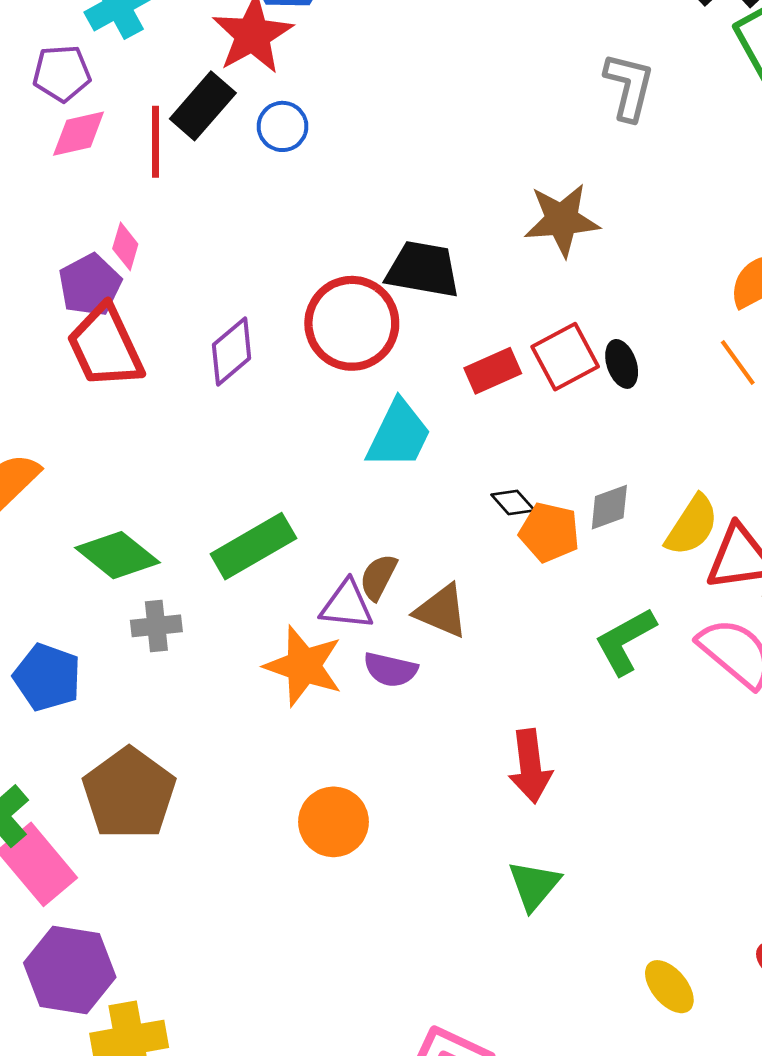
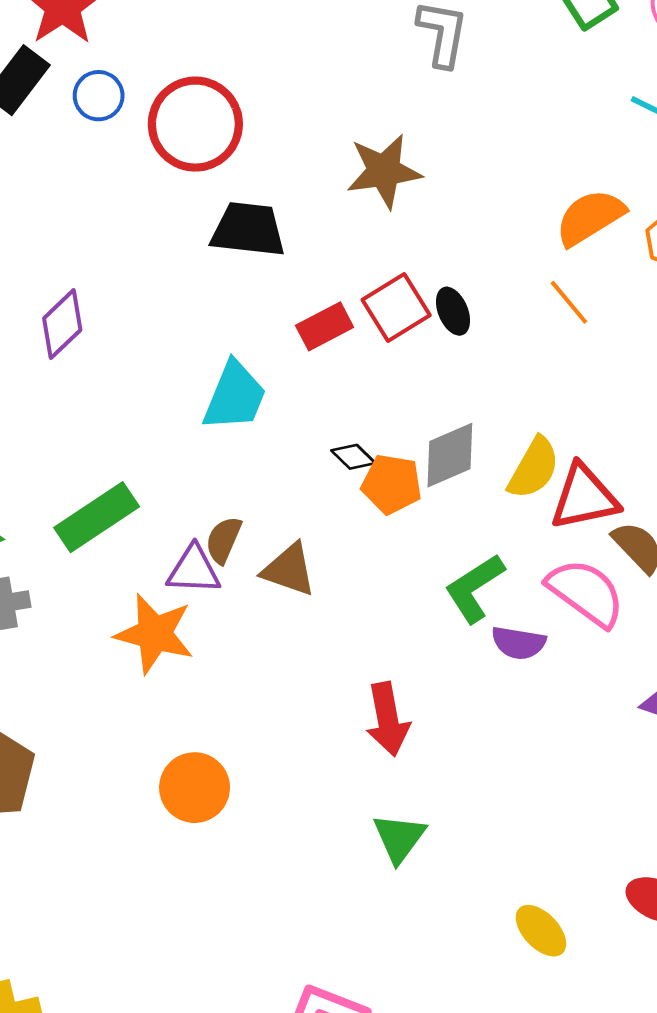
red circle: (352, 323) -> (195, 124), moved
gray diamond: (609, 507) -> (450, 455), size x1.4
purple semicircle: (390, 670) -> (519, 643), moved

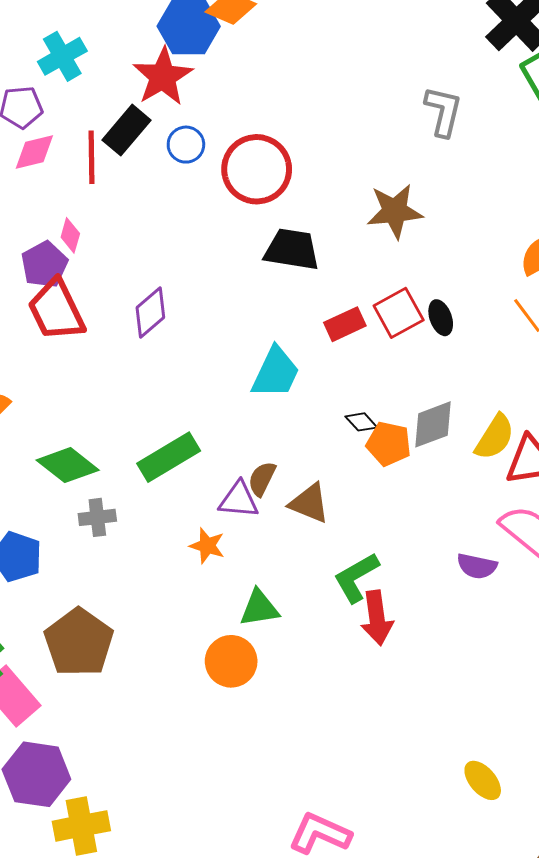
green L-shape: (475, 588) -> (356, 577), moved
orange star: (154, 634) -> (207, 546), size x0.6
green triangle: (399, 838) -> (259, 608), moved, turned 42

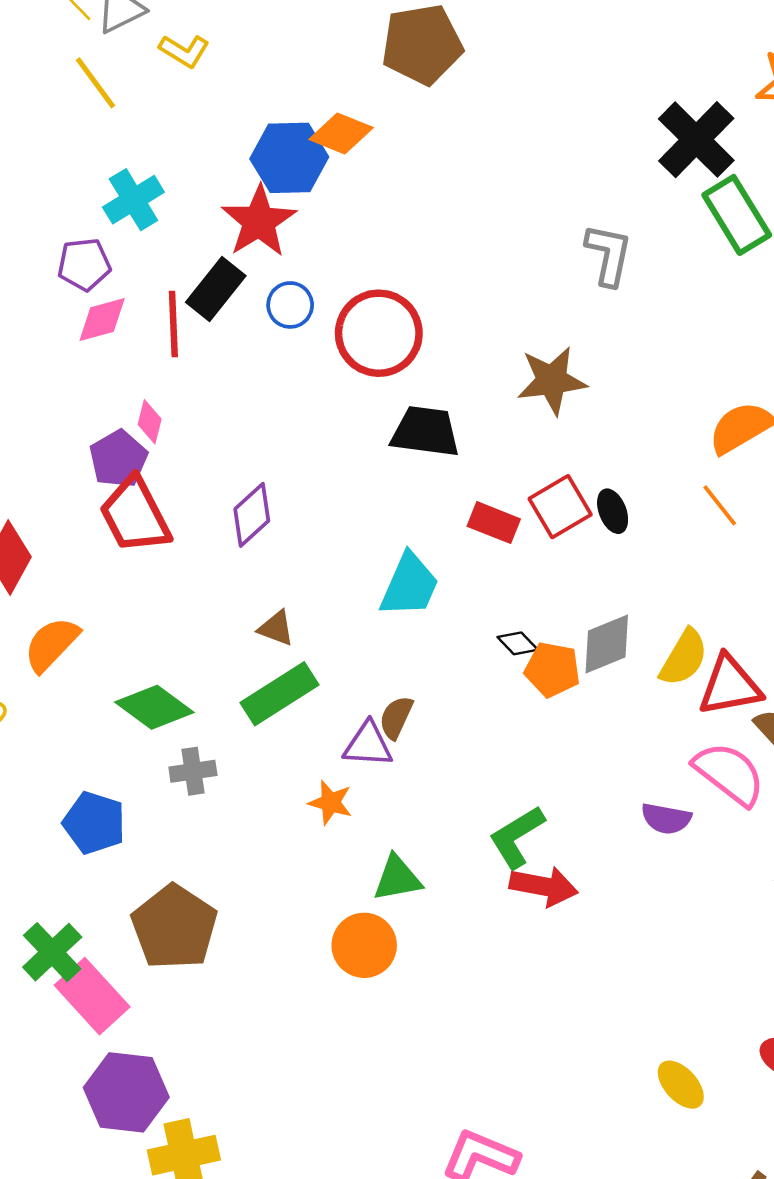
red rectangle: (345, 324) -> (494, 523), turned 48
brown triangle: (309, 503) -> (276, 628), moved, size x0.7
red arrow: (377, 618) -> (544, 886), turned -70

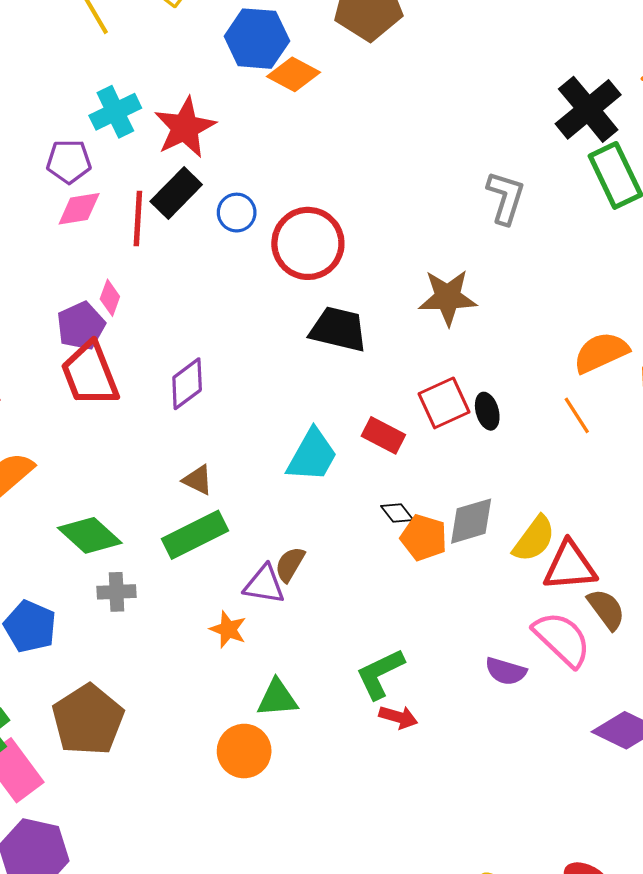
blue hexagon: (289, 158) -> (257, 39), moved
red star: (259, 221) -> (185, 128), moved
red rectangle: (494, 523) -> (383, 435), moved
red arrow: (544, 886) -> (398, 717), size x0.7

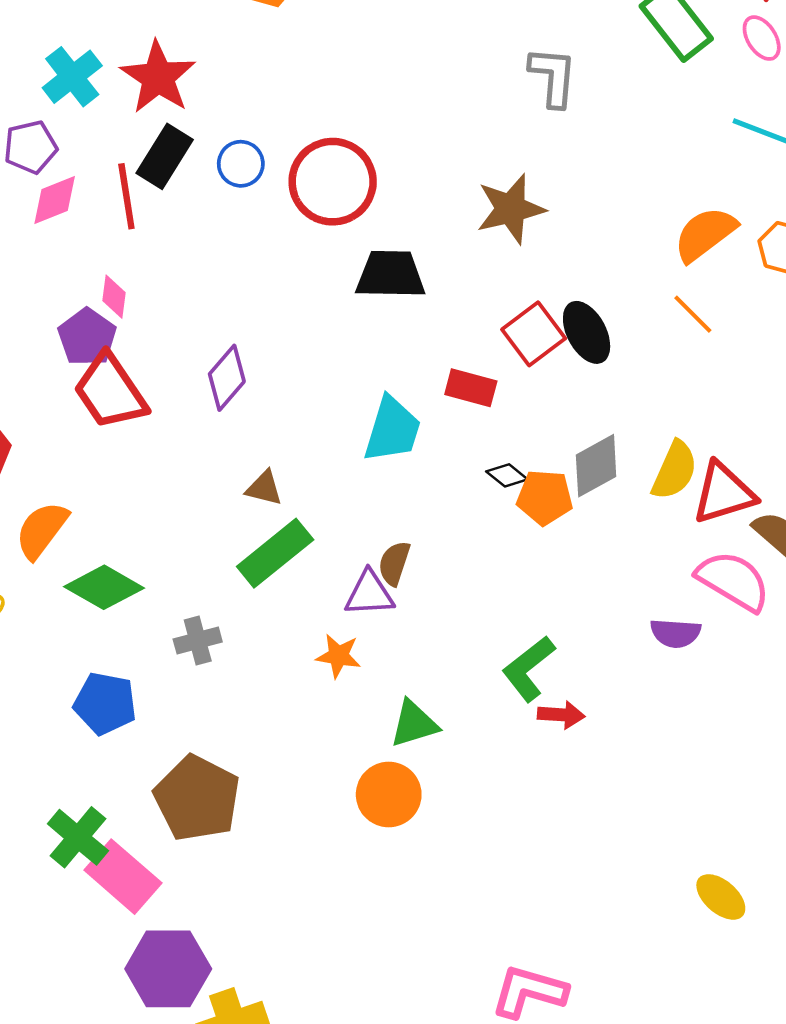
black ellipse: (487, 411) -> (587, 332), size x1.4
green diamond: (90, 535) -> (104, 587), moved

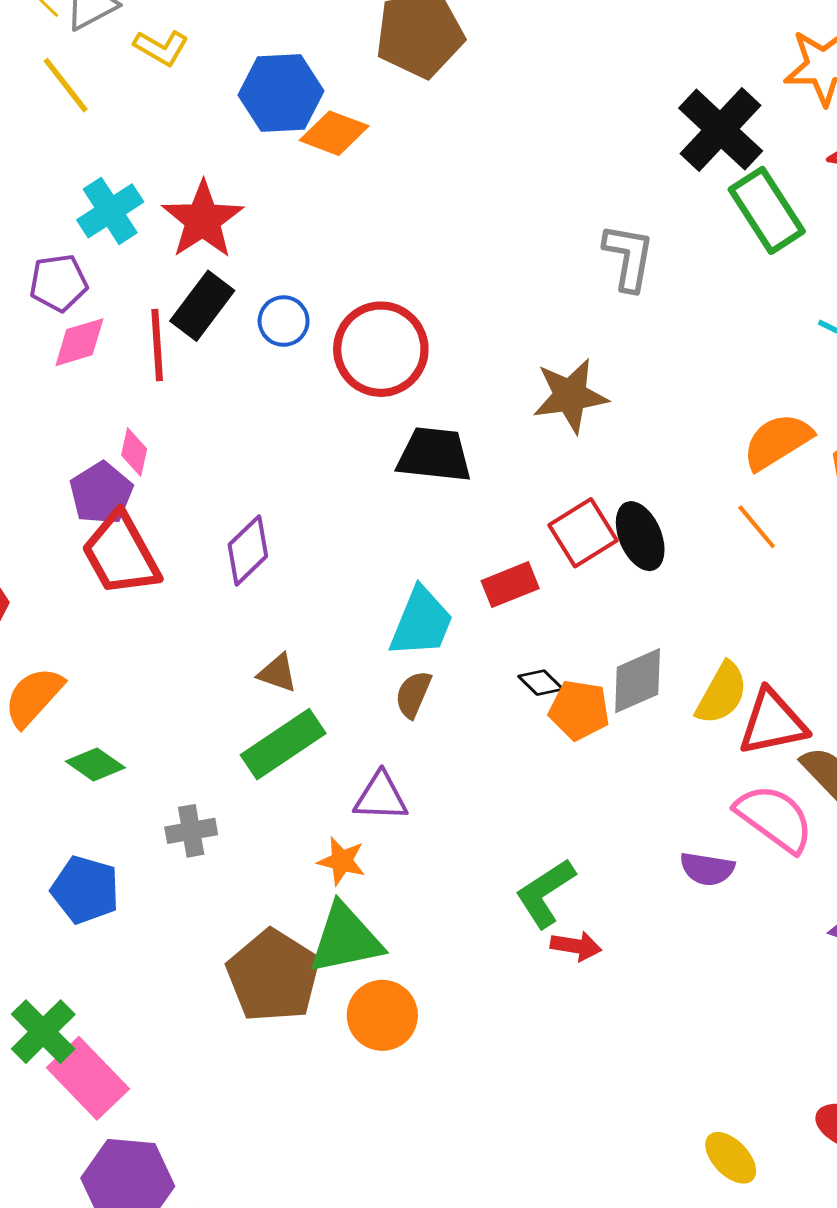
red rectangle: (471, 388) -> (510, 585), turned -42
brown semicircle: (394, 563) -> (413, 694), moved
green diamond: (104, 587) -> (95, 765), size x0.7
green triangle: (414, 724) -> (346, 939), moved, size x1.4
brown pentagon: (197, 798) -> (273, 976), moved

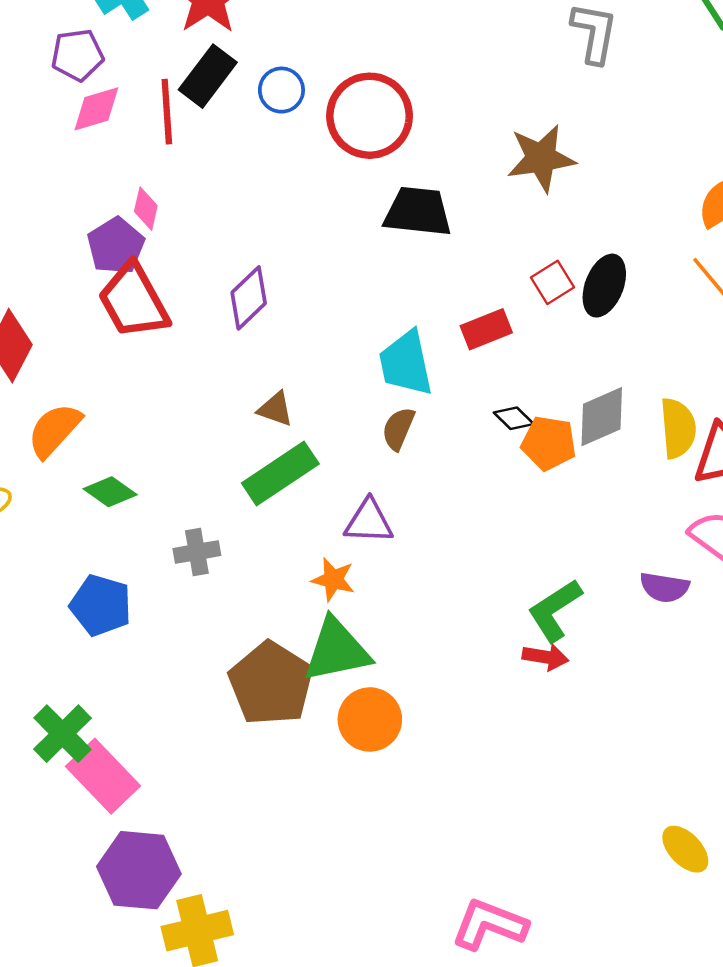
red square: (583, 533) -> (552, 282), size x0.7
black ellipse: (640, 536) -> (604, 286), turned 44
cyan trapezoid: (421, 622) -> (406, 363), turned 146
yellow semicircle: (722, 693) -> (678, 428), turned -34
green L-shape: (545, 893) -> (555, 610), moved

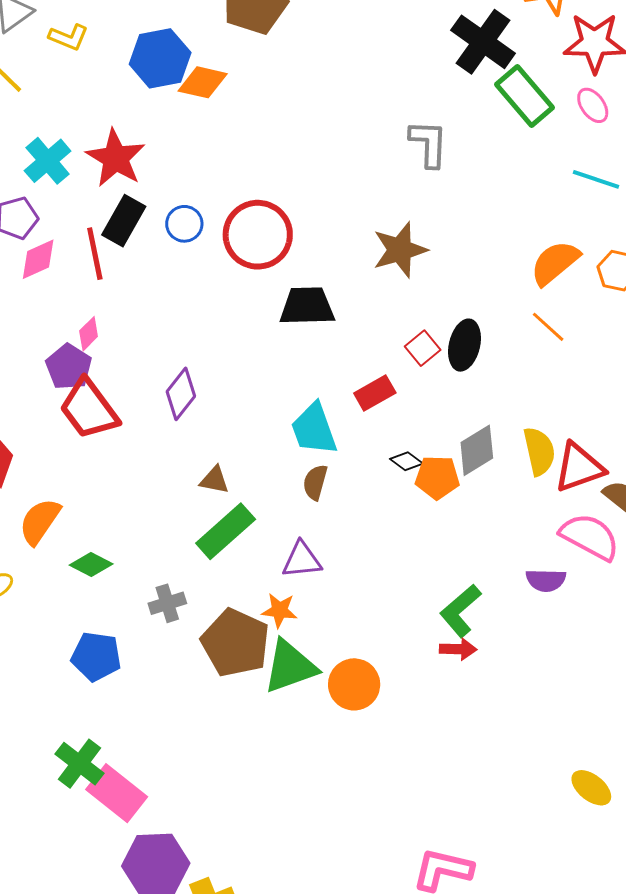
pink diamond: (146, 209) -> (89, 334), turned 40
brown pentagon: (271, 684) -> (235, 643), moved
orange circle: (370, 719) -> (354, 684), moved

